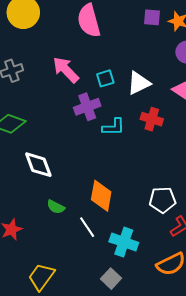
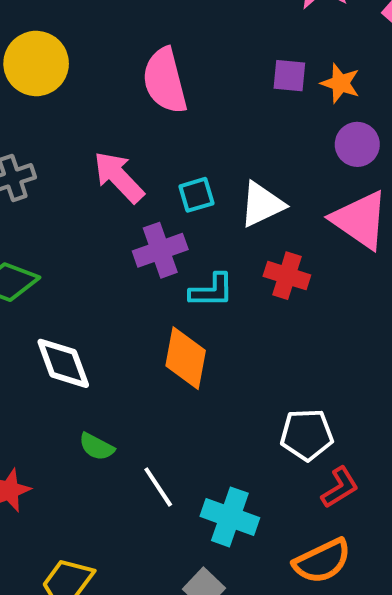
orange diamond: (101, 196) -> (186, 358), moved

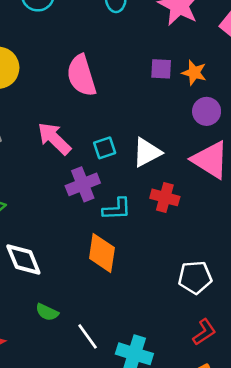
white pentagon: (307, 435) -> (195, 277), moved

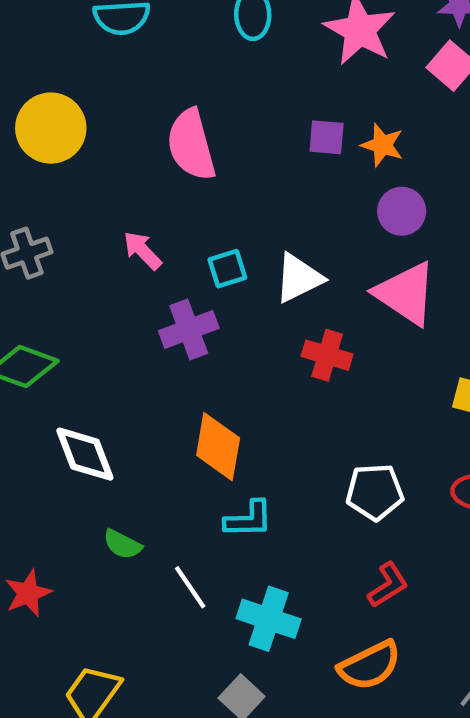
pink arrow: (54, 139) -> (142, 250), size x0.7
cyan L-shape: (117, 209) -> (249, 519), moved

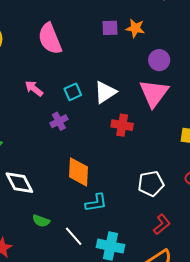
purple circle: (402, 211) -> (159, 60), moved
pink triangle: (406, 293) -> (154, 93), turned 40
purple cross: (189, 329) -> (59, 121), size x0.7

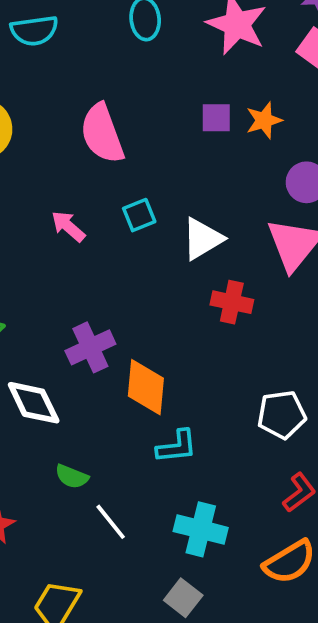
orange star: (135, 28) -> (264, 120), turned -30
cyan square: (73, 92) -> (139, 215), moved
purple cross: (59, 121) -> (90, 347), moved, size x1.4
white line: (74, 236) -> (111, 522), moved

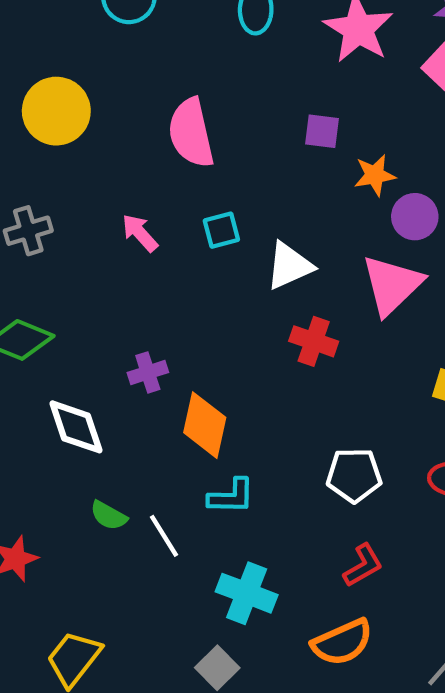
orange star: (264, 120) -> (375, 175), moved
purple cross: (90, 347) -> (148, 372), size x0.7
white line: (111, 522) -> (164, 536), moved

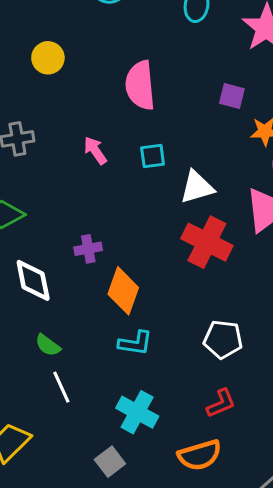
yellow circle: (56, 111) -> (48, 58), size x0.7
red cross: (314, 341) -> (207, 242), size x1.5
white line: (164, 536) -> (61, 387), moved

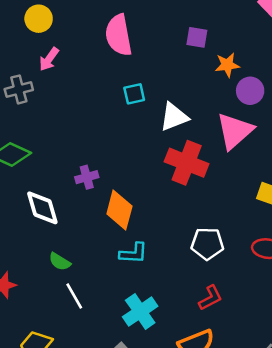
pink arrow: (95, 151) -> (49, 59), moved, turned -105
cyan cross: (137, 412) -> (140, 312), turned 32

